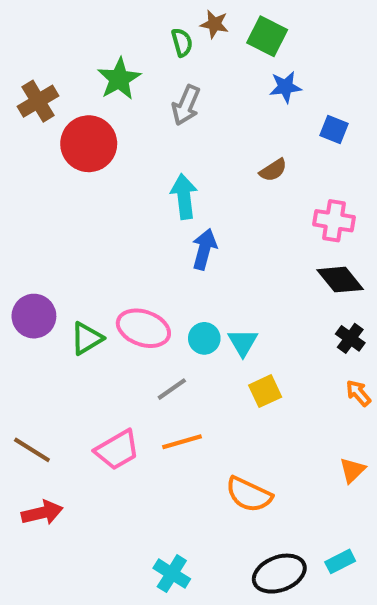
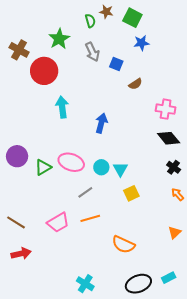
brown cross: (38, 101) -> (19, 50), turned -30
gray arrow: (186, 105) -> (92, 52), turned -48
blue square: (334, 130) -> (116, 64), moved
cyan arrow: (184, 196) -> (62, 107), moved

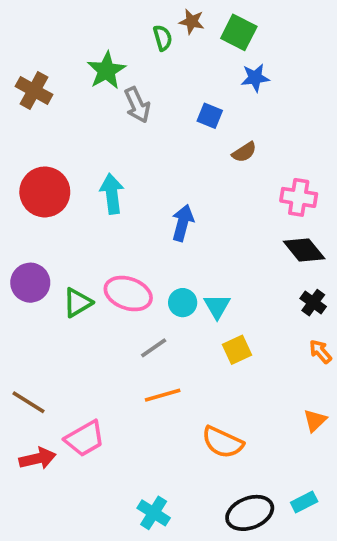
gray arrow: (92, 52) -> (137, 105), moved
red circle: (44, 71) -> (45, 192), moved
pink trapezoid: (58, 222) -> (85, 439), moved

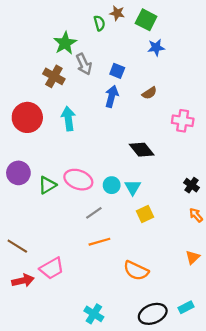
brown cross: (34, 90) -> (54, 76), moved
blue square: (210, 116) -> (117, 71), moved
blue arrow: (183, 223) -> (112, 96), moved
black diamond: (304, 250) -> (142, 150), moved

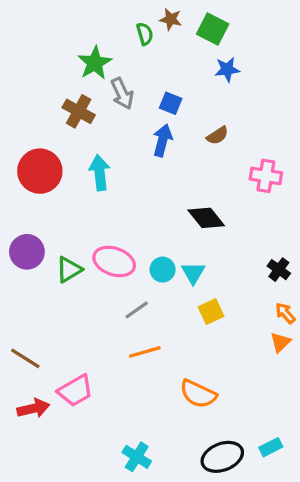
orange triangle: (193, 257) -> (280, 342), moved

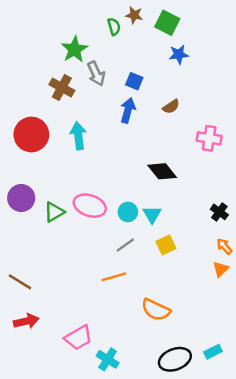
gray line: (137, 310) -> (125, 245), moved
pink trapezoid: (75, 391) -> (78, 338), moved

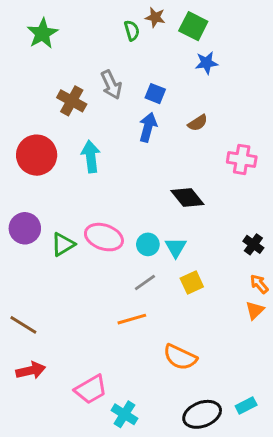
green star: (75, 49) -> (42, 33), moved

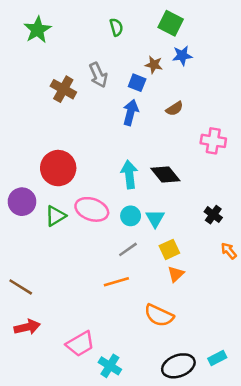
brown star: (155, 17) -> (154, 65), moved
red circle: (37, 155) -> (58, 168), moved
cyan arrow: (91, 157) -> (129, 175), moved
black cross: (253, 244) -> (213, 215), moved
orange triangle: (255, 310) -> (176, 274), moved

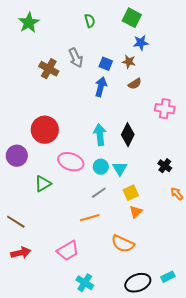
brown star: (154, 65) -> (129, 62), moved
black diamond: (165, 175) -> (128, 135), turned 65
green triangle: (56, 216) -> (43, 184), moved
pink trapezoid: (80, 344) -> (68, 251), moved

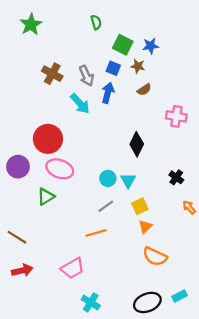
green square: (132, 18) -> (123, 45), moved
gray arrow: (76, 58) -> (86, 76), moved
cyan arrow: (100, 135) -> (80, 104), moved, turned 145
pink ellipse: (71, 162) -> (60, 169), moved
orange semicircle: (123, 244) -> (155, 256), moved

